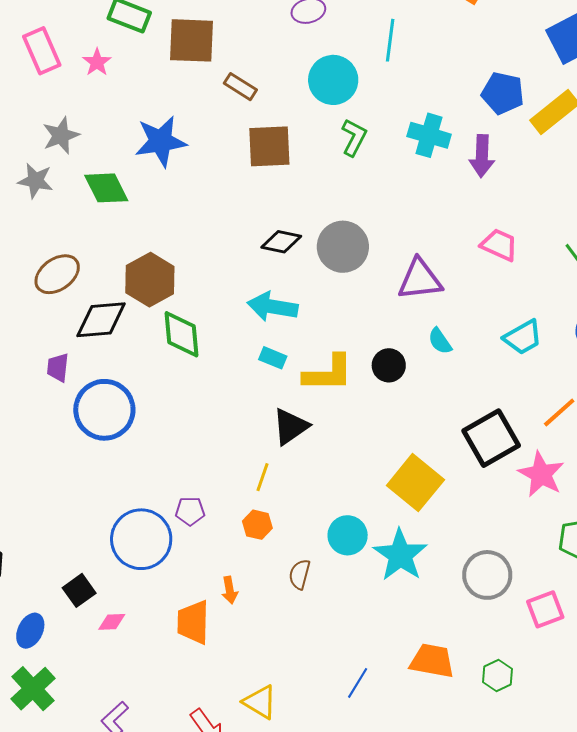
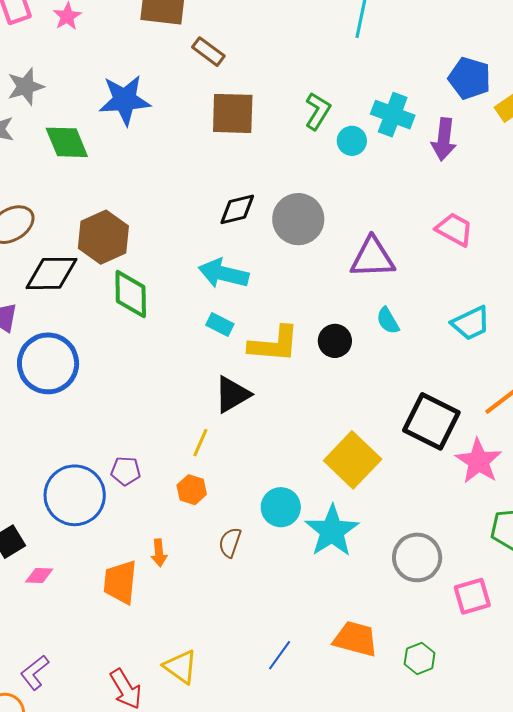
cyan circle: (333, 80) -> (352, 141), moved, size x0.6
black diamond: (281, 242) -> (237, 209), turned -30
black square: (491, 438) -> (431, 421), turned -38

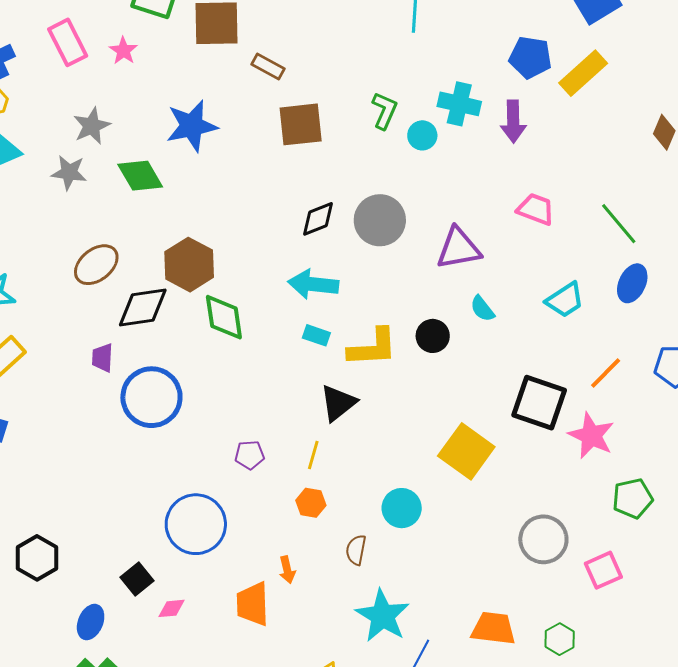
purple pentagon: (126, 471) -> (250, 455), moved
cyan star: (332, 531) -> (383, 616), moved

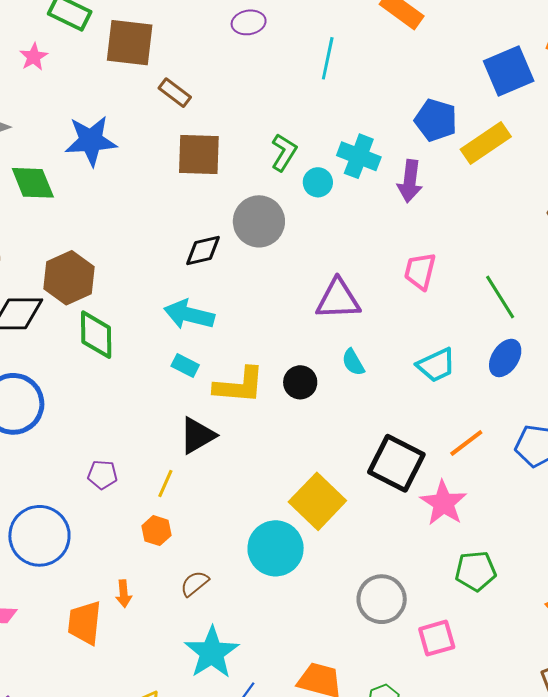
pink trapezoid: (536, 209) -> (420, 271), turned -105
gray circle: (380, 220) -> (259, 221), moved
cyan circle: (402, 508) -> (276, 548), moved, size x1.4
brown semicircle: (356, 550) -> (195, 584), turned 32

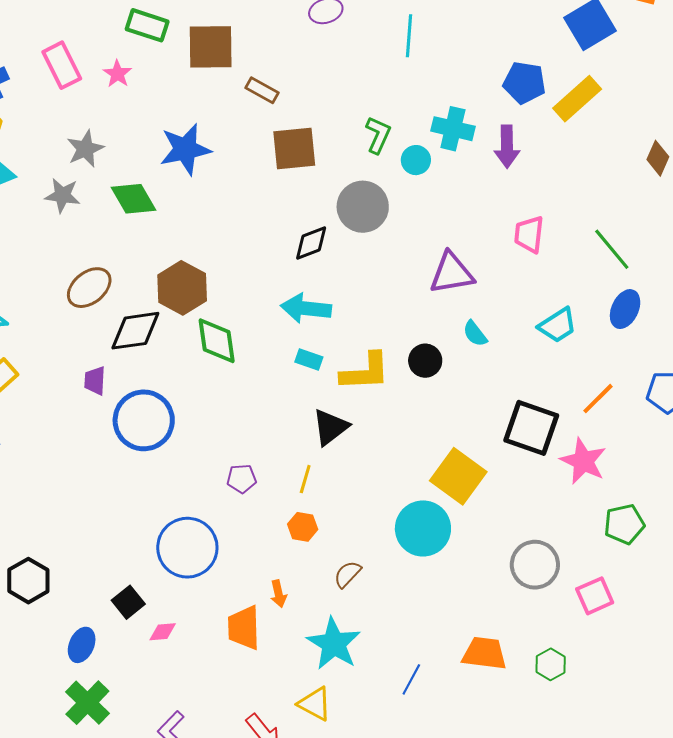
cyan star: (212, 652) -> (334, 644), moved

